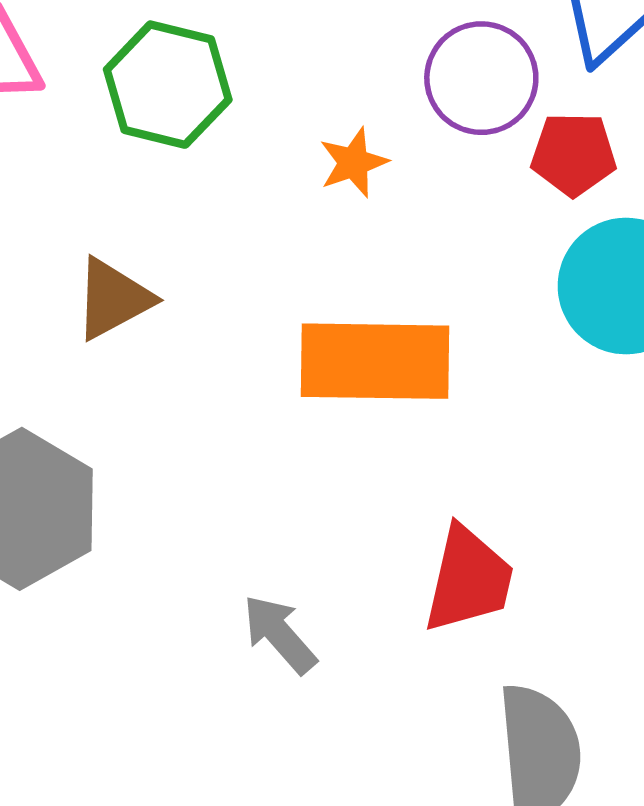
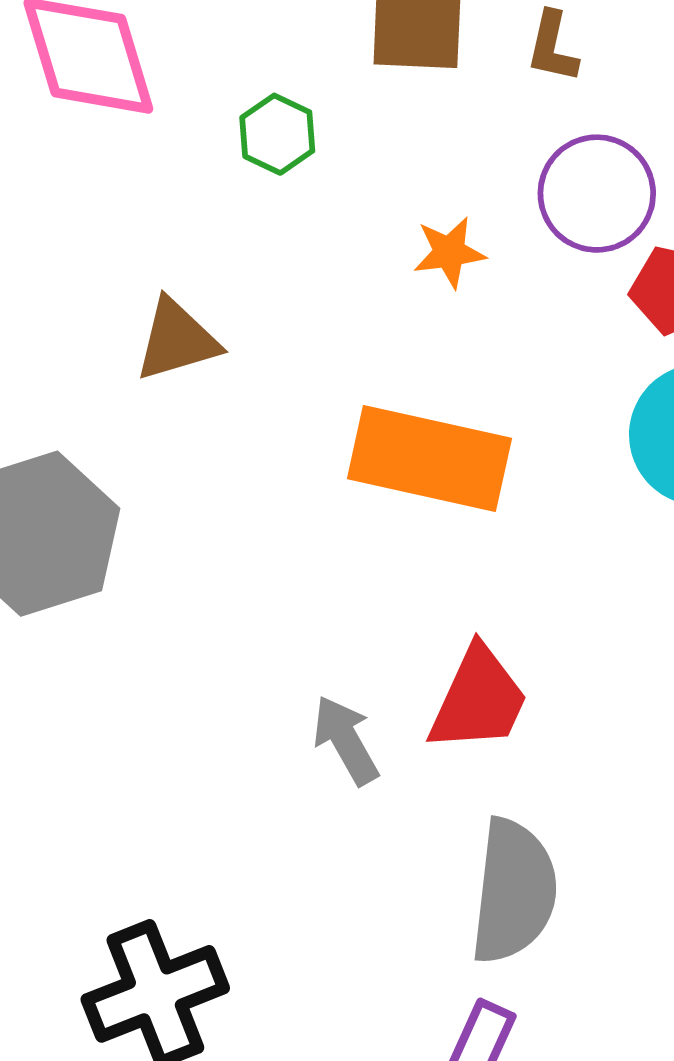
green hexagon: (168, 85) -> (277, 134), size x0.6
gray arrow: (279, 634) -> (346, 740), moved

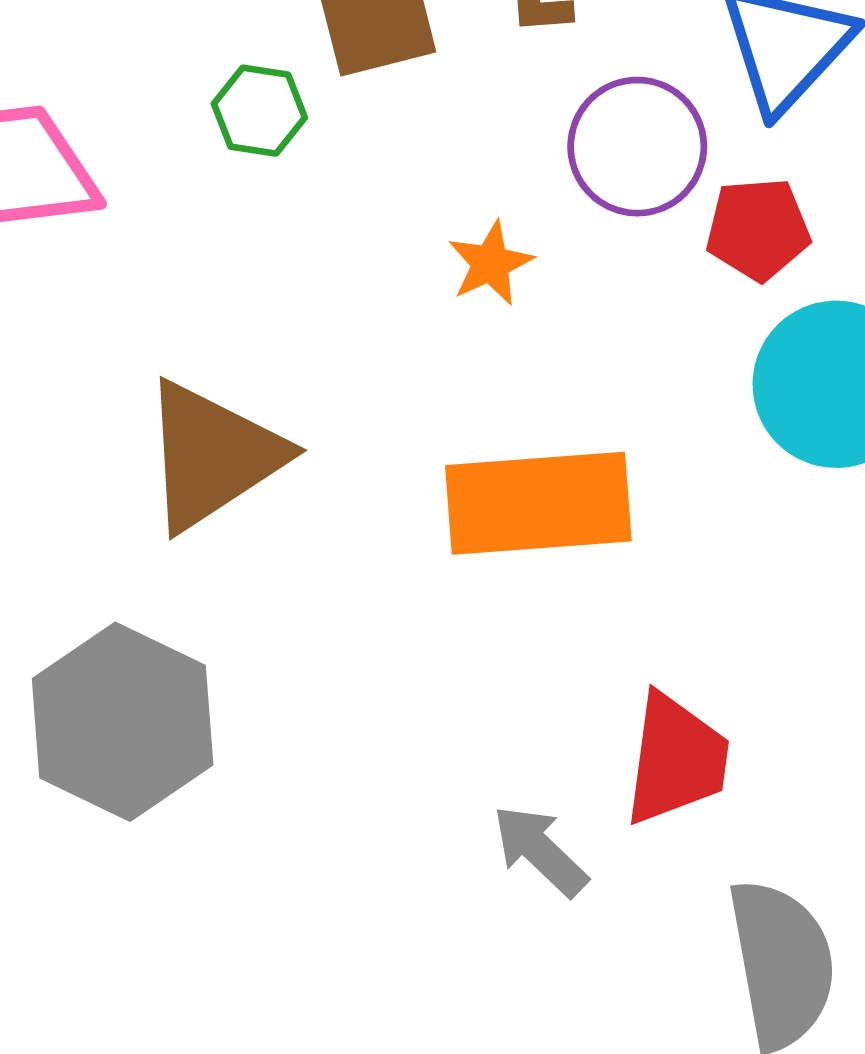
green hexagon: (277, 134) -> (259, 111), moved
brown triangle: (177, 340) -> (212, 456), size x1.5

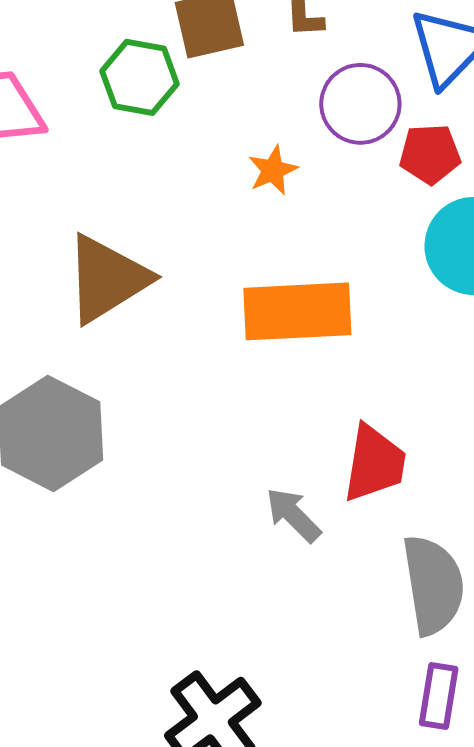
green hexagon: (259, 111) -> (139, 77), size x1.4

